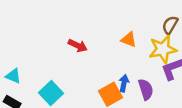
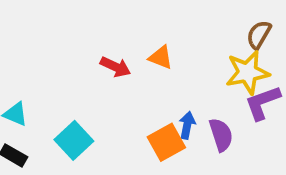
orange triangle: (129, 40) -> (161, 57), moved

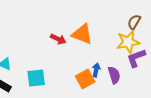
orange triangle: (161, 57) -> (82, 34), size x1.6
cyan square: (74, 140) -> (36, 78), turned 36

